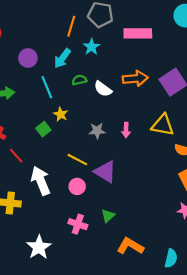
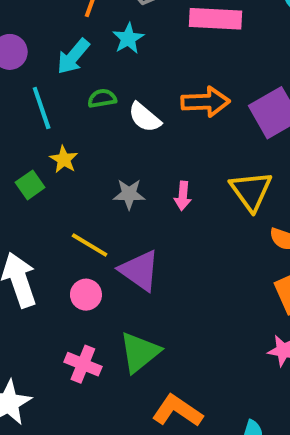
yellow triangle: (163, 125) -> (251, 191), turned 40
green triangle: (108, 216) -> (140, 352), size x1.6

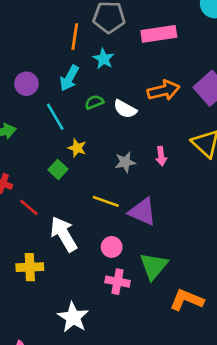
pink circle: (86, 295) -> (112, 247), moved

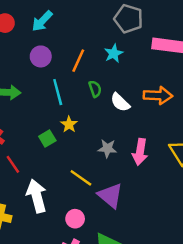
orange line: (75, 37) -> (78, 61), moved
cyan arrow: (69, 78) -> (42, 21), moved
green semicircle: (94, 102) -> (95, 89), turned 77
pink arrow: (161, 156) -> (140, 152), size x1.5

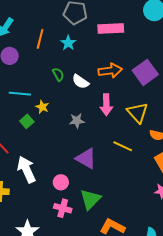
orange line: (78, 61) -> (40, 39), moved
cyan line: (58, 92) -> (20, 94), moved, turned -60
pink arrow: (140, 152) -> (106, 105), moved
yellow line: (81, 178) -> (123, 146), moved

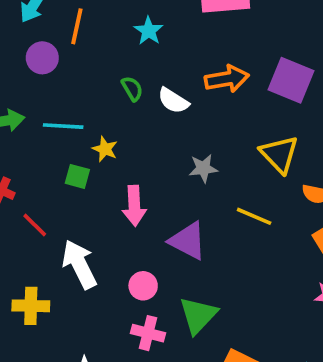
orange line: (40, 39) -> (77, 26), moved
purple square: (145, 72) -> (291, 80), turned -30
pink arrow: (106, 105) -> (134, 206), moved
green square: (27, 121) -> (77, 176), turned -32
gray star: (77, 121) -> (203, 168), moved

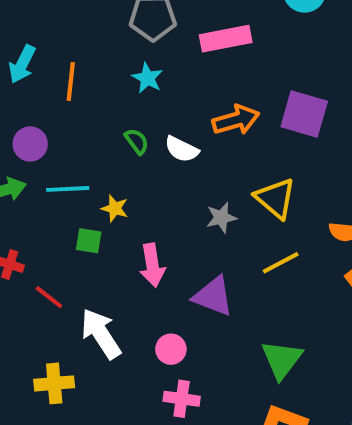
purple circle: (42, 58) -> (30, 144), moved
yellow triangle: (279, 154) -> (275, 198), moved
yellow line: (254, 216) -> (281, 263), turned -45
green triangle: (198, 315) -> (282, 360), moved

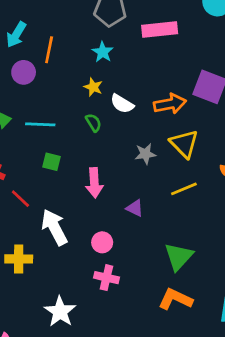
orange arrow: (236, 120) -> (170, 104), moved
green semicircle: (137, 141) -> (93, 123), moved
purple circle: (30, 144) -> (24, 72), moved
yellow star: (115, 208) -> (93, 87), moved
purple triangle: (213, 296) -> (135, 208), size x0.6

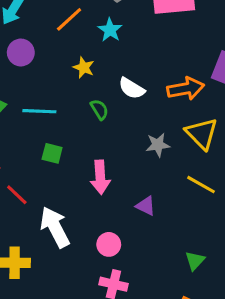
orange line: (49, 50) -> (69, 19), moved, turned 36
yellow star: (93, 87) -> (84, 68), moved
yellow line: (184, 189) -> (201, 185), turned 52
green triangle: (179, 256) -> (195, 261), size x0.6

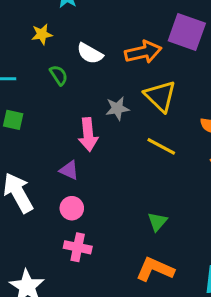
yellow star: (84, 68) -> (42, 34), turned -30
pink arrow: (100, 177) -> (88, 135), moved
purple triangle: (146, 206) -> (69, 170), moved

